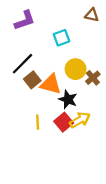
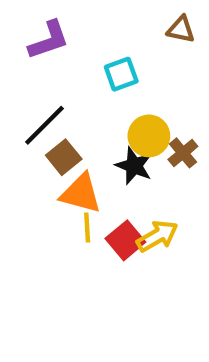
orange triangle: (51, 84) -> (81, 193), moved
black star: (68, 99) -> (134, 166), moved
yellow line: (38, 122) -> (87, 228), moved

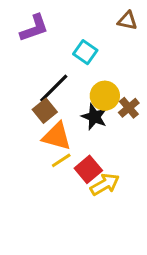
cyan square: (121, 74) -> (85, 52), turned -35
black line: (45, 125) -> (54, 88), moved
yellow line: (87, 228) -> (61, 160), turned 60
yellow arrow: (157, 236) -> (105, 184), moved

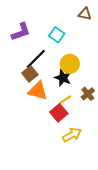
purple L-shape: (34, 28) -> (21, 32), moved
brown cross: (129, 108) -> (88, 94), moved
yellow line: (61, 160) -> (65, 100), moved
yellow arrow: (105, 184) -> (72, 135), moved

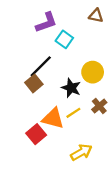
purple L-shape: (21, 32) -> (46, 22), moved
yellow circle: (70, 64) -> (93, 72), moved
orange triangle: (38, 91) -> (53, 118), moved
red square: (59, 113) -> (36, 134), moved

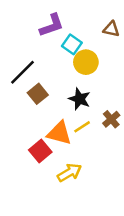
brown triangle: (96, 16) -> (111, 29), moved
black line: (41, 66) -> (22, 72), moved
yellow circle: (93, 72) -> (86, 62), moved
yellow arrow: (81, 152) -> (69, 172), moved

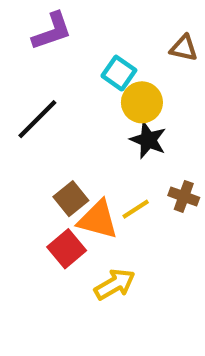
purple L-shape: (52, 25) -> (52, 31), moved
brown square: (38, 94) -> (71, 199), moved
black star: (80, 99) -> (148, 140), moved
brown cross: (111, 119) -> (184, 196), turned -30

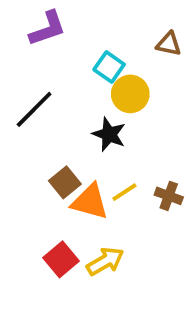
black star: (148, 140) -> (109, 134), moved
brown cross: (184, 196) -> (169, 196), moved
red square: (67, 249) -> (61, 259), moved

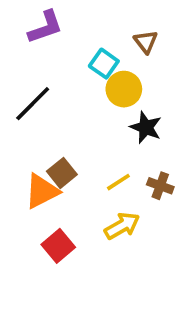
brown triangle: (169, 44) -> (146, 42), moved, turned 40
black star: (109, 134) -> (146, 127), moved
orange triangle: (90, 202) -> (42, 191), moved, turned -42
yellow arrow: (105, 261) -> (122, 226), moved

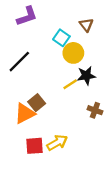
black star: (146, 127) -> (86, 76), turned -30
yellow line: (118, 182) -> (70, 84), moved
yellow arrow: (122, 226) -> (57, 143), moved
red square: (58, 246) -> (34, 146), turned 36

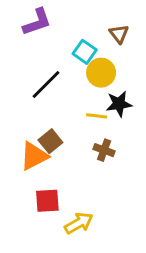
black line: (19, 62) -> (46, 85), moved
yellow line: (70, 84) -> (97, 116), turned 40
brown cross: (95, 110) -> (104, 150), moved
yellow arrow: (57, 143) -> (79, 223), moved

